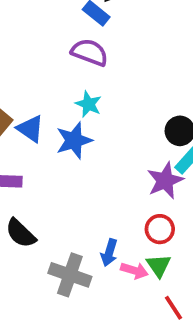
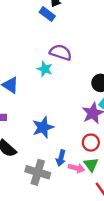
purple semicircle: (90, 52) -> (61, 52), moved
blue star: (74, 140) -> (43, 127), moved

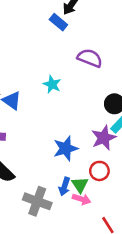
purple semicircle: (61, 52) -> (90, 58), moved
blue star: (43, 127) -> (66, 148), moved
green triangle: (91, 165) -> (80, 185), moved

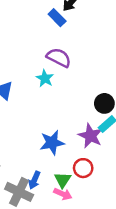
purple semicircle: (90, 58) -> (59, 58), moved
purple star: (104, 138) -> (91, 136), turned -30
blue arrow: (64, 187) -> (34, 180), moved

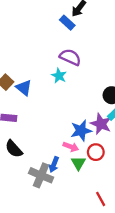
blue star: (52, 143) -> (81, 131), moved
pink arrow: (63, 194) -> (71, 147), moved

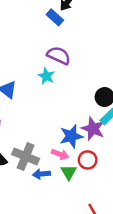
blue arrow: (54, 165) -> (42, 174), turned 64
gray cross: (41, 175) -> (26, 157), moved

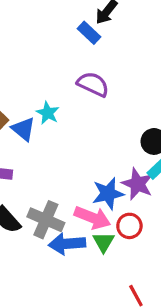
cyan star: (46, 76) -> (48, 113), moved
pink arrow: (60, 154) -> (92, 218), size x1.5
blue arrow: (42, 174) -> (67, 244), size x1.5

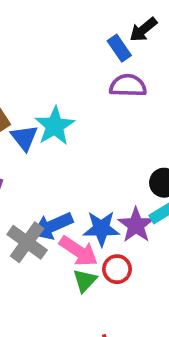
purple semicircle: (93, 84) -> (128, 86), moved, turned -36
cyan star: (48, 113) -> (55, 126), size x1.5
blue arrow: (67, 244) -> (53, 226), moved, turned -32

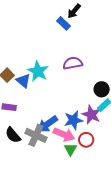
purple semicircle: (128, 86) -> (73, 63), moved

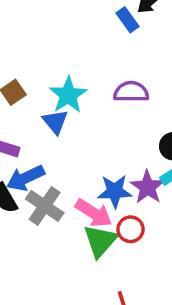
blue triangle: (23, 81) -> (55, 122), moved
blue arrow: (48, 124) -> (26, 178), moved
green triangle: (70, 149) -> (100, 241), size x1.5

